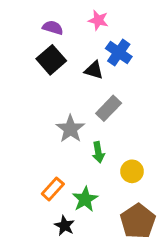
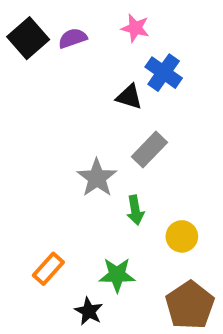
purple semicircle: (53, 28) -> (73, 38), turned -36
black square: (51, 60) -> (28, 38), moved
orange rectangle: (53, 189) -> (48, 269), moved
green star: (85, 199) -> (117, 275), turned 30

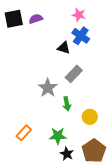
pink star: (135, 28) -> (79, 15), moved
black square: (28, 38) -> (14, 19), turned 30
black star: (89, 311) -> (67, 154), moved

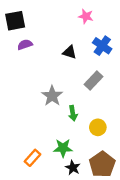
purple semicircle: (36, 19) -> (25, 45), moved
blue cross: (81, 36) -> (102, 46), moved
gray rectangle: (74, 74) -> (93, 81), moved
orange rectangle: (24, 133) -> (33, 158), moved

